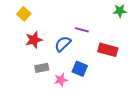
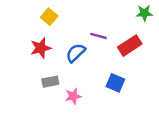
yellow square: (24, 14) -> (49, 17), moved
red rectangle: (108, 50) -> (130, 46), moved, turned -48
blue square: (80, 69) -> (115, 83), moved

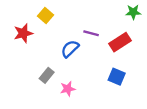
red star: (41, 48) -> (23, 33), moved
gray rectangle: (50, 82) -> (47, 75), turned -40
blue square: (115, 83) -> (117, 77), moved

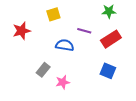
green star: (133, 12) -> (109, 11), moved
yellow square: (45, 15) -> (53, 14), moved, turned 32
blue semicircle: (70, 49) -> (65, 45), turned 54

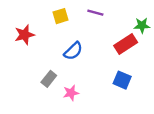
green star: (109, 11) -> (142, 25), moved
purple line: (84, 31) -> (95, 13), moved
blue semicircle: (65, 45) -> (73, 51), turned 126

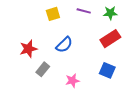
green star: (142, 25) -> (110, 13), moved
red star: (24, 35) -> (28, 49), moved
pink star: (71, 93) -> (72, 81), moved

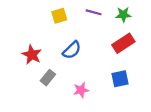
red star: (28, 49) -> (32, 55), turned -30
blue square: (107, 70) -> (120, 79), turned -35

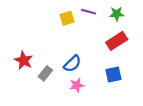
yellow square: (59, 16) -> (67, 18), moved
blue semicircle: (72, 50) -> (72, 64), moved
red star: (32, 55) -> (24, 60), moved

